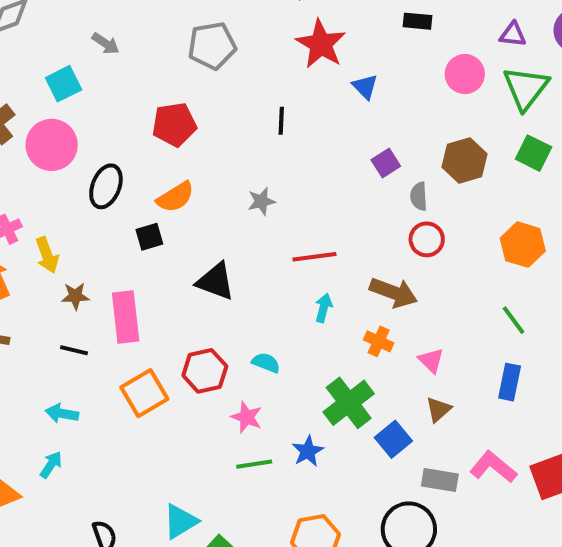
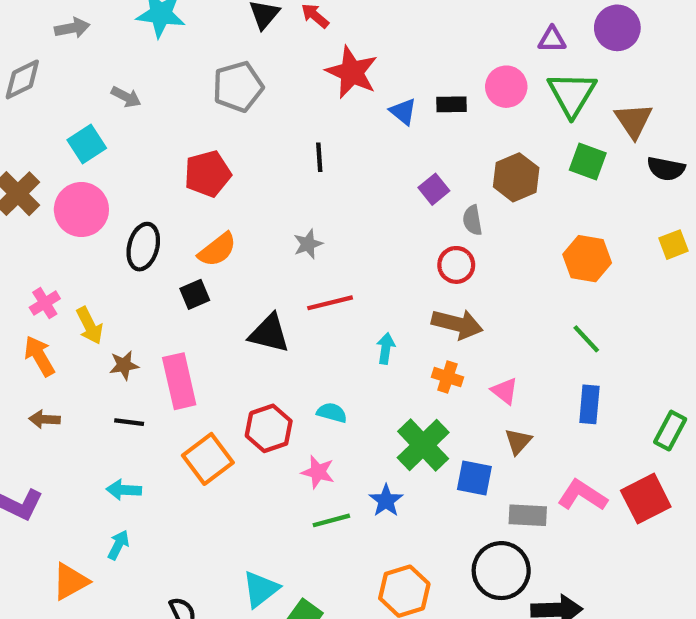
black rectangle: (418, 21) -> (452, 104), moved
red circle: (427, 239) -> (456, 265), moved
red line: (314, 257) -> (330, 303), moved
blue square: (393, 439) -> (474, 478), turned -33

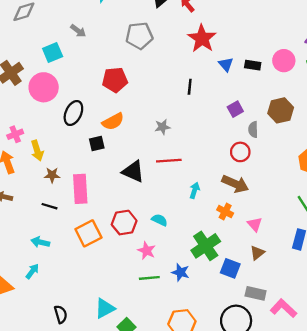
black line: (319, 157) -> (190, 87), moved
pink L-shape: (582, 495) -> (284, 308), moved
blue star: (386, 501) -> (181, 272), turned -30

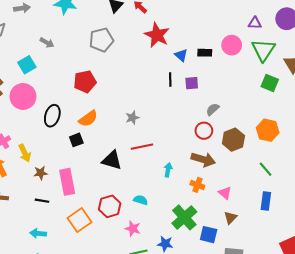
black line: (190, 87) -> (170, 80), moved
purple square: (235, 109) -> (192, 83), moved, turned 32
brown hexagon: (281, 110) -> (233, 140), moved
gray semicircle: (253, 129) -> (213, 109), turned 56

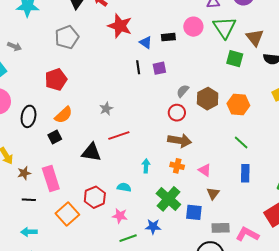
brown hexagon: (233, 140) -> (208, 99), moved
cyan arrow: (168, 170) -> (146, 166), moved

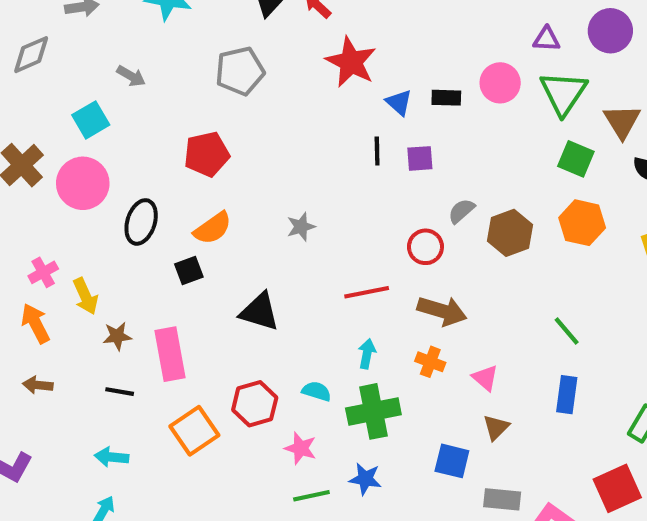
orange hexagon: (238, 104) -> (582, 223), moved
red circle: (177, 113) -> (425, 247), moved
red line: (119, 136) -> (367, 292), moved
green cross: (168, 199) -> (373, 411), moved, turned 30

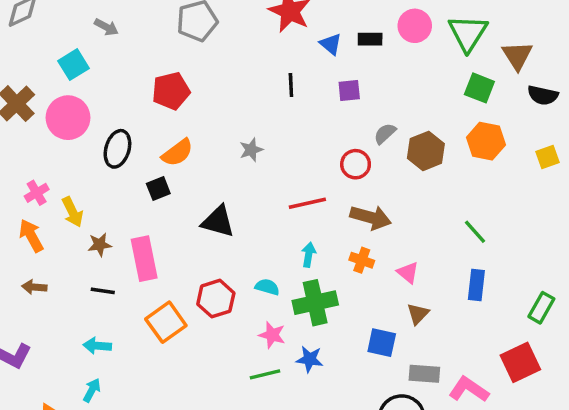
black line: (377, 151) -> (291, 85), moved
pink star: (301, 448) -> (272, 335), moved

